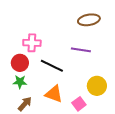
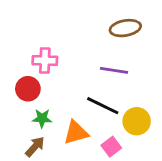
black line: (52, 66) -> (103, 106), moved
green star: (20, 82) -> (42, 118), moved
orange triangle: (54, 94) -> (76, 132), turned -36

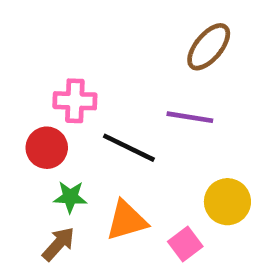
brown ellipse: (125, 28) -> (209, 47), turned -40
black line: (103, 106) -> (129, 148), moved

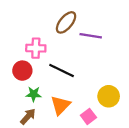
brown ellipse: (209, 47) -> (66, 22), moved
purple line: (190, 117) -> (91, 36), moved
orange triangle: (127, 220) -> (60, 105), turned -30

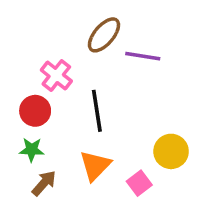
pink cross: (36, 48) -> (56, 76), turned 36
black line: (62, 71) -> (97, 111), turned 55
green star: (34, 94) -> (32, 150), moved

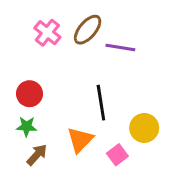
pink cross: (56, 76) -> (47, 33), moved
black line: (97, 111) -> (101, 103), moved

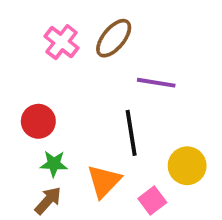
purple line: (120, 48) -> (156, 83), moved
green star: (27, 126) -> (54, 164), moved

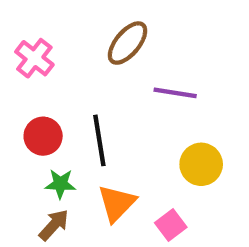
pink cross: (62, 42) -> (34, 58), moved
black line: (131, 133) -> (99, 140), moved
yellow circle: (187, 166) -> (201, 164), moved

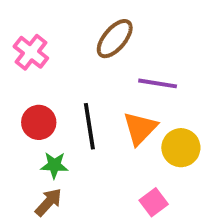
orange triangle: (117, 203) -> (140, 128), moved

